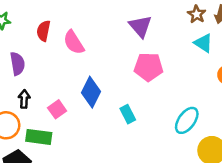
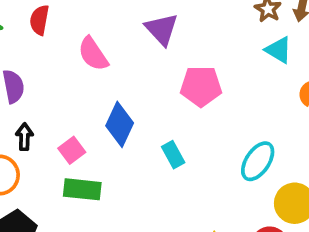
purple triangle: (140, 26) -> (162, 29), moved
red semicircle: (44, 31) -> (39, 20), moved
green rectangle: (39, 137) -> (82, 189), moved

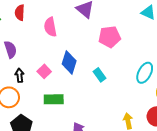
pink semicircle: (93, 54) -> (50, 27), turned 30
pink square: (72, 150) -> (44, 71), moved

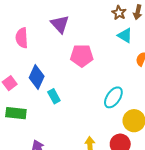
cyan rectangle: (99, 75) -> (54, 96), moved

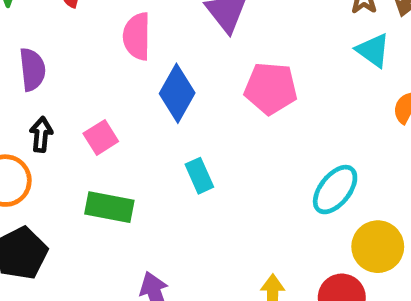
blue diamond: (37, 77) -> (177, 93), moved

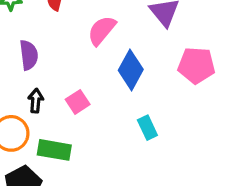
pink semicircle: (137, 36) -> (102, 30), turned 40
green rectangle: (109, 207) -> (54, 150), moved

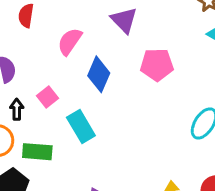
pink square: (78, 102) -> (48, 97), moved
cyan rectangle: (147, 128) -> (81, 127), moved, size x1.5

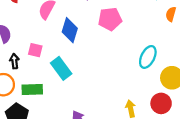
pink square: (48, 97) -> (35, 50), turned -32

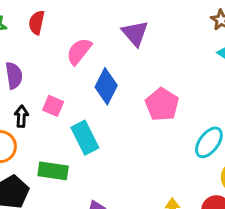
pink pentagon: (110, 19) -> (162, 104), moved, turned 30
green rectangle: (32, 90) -> (53, 171), moved

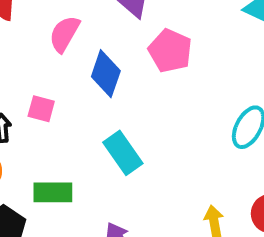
pink pentagon: (162, 104) -> (170, 51), moved
cyan rectangle: (85, 138) -> (123, 153), moved

